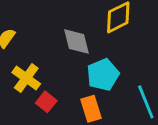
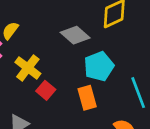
gray diamond: (76, 41) -> (75, 35), turned -36

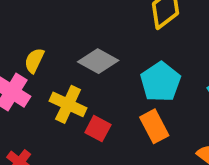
gray diamond: (75, 35) -> (98, 61), moved

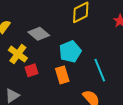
red square: (98, 129) -> (31, 70), turned 32

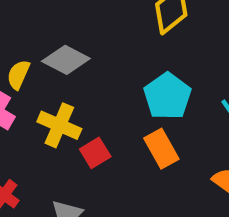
gray diamond: (39, 34) -> (66, 60), moved

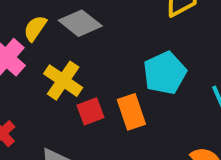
orange rectangle: (161, 149) -> (131, 112), moved

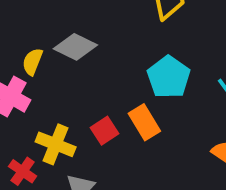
yellow cross: (63, 81) -> (56, 144), moved

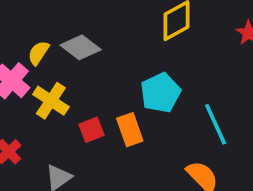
yellow cross: (56, 144) -> (51, 101), moved

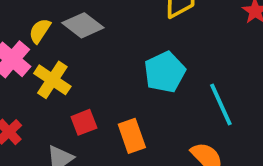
red square: (92, 130) -> (84, 122), moved
orange rectangle: (130, 130) -> (132, 136), moved

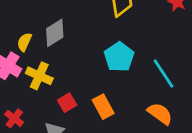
gray diamond: (83, 25) -> (55, 33), turned -60

